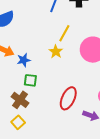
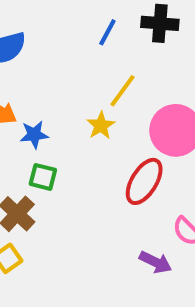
red ellipse: (68, 98) -> (144, 181), moved

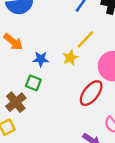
blue star: (34, 135) -> (41, 59), moved

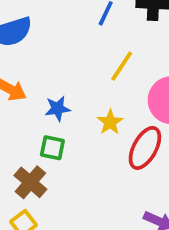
yellow star: (70, 58) -> (110, 122), moved

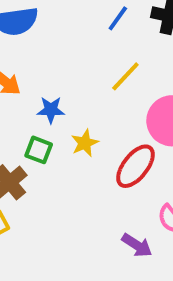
yellow star: (110, 122) -> (85, 143), moved

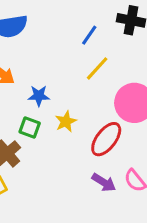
blue line: (118, 18) -> (89, 35), moved
purple arrow: (137, 245) -> (104, 182), moved

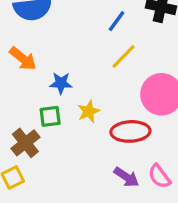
green square: (30, 128) -> (50, 116), turned -30
red ellipse: (106, 139) -> (130, 131), turned 48

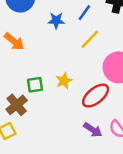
blue star: (61, 83) -> (56, 20), moved
red ellipse: (130, 131) -> (96, 96), turned -36

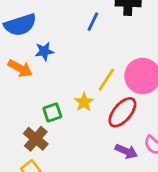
blue star: (56, 20) -> (44, 51), moved
yellow line: (90, 39) -> (106, 80), moved

